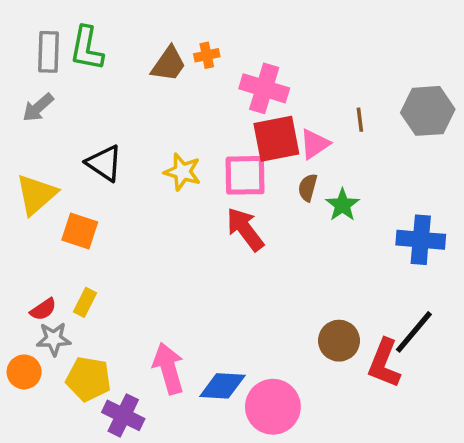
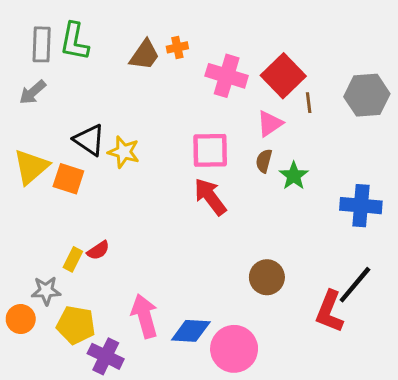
red square: (276, 139) -> (283, 76), moved, turned -33
yellow star: (182, 172) -> (124, 152), moved
orange square: (80, 231) -> (68, 179), moved
red semicircle: (43, 309) -> (98, 250), moved
brown circle: (339, 341) -> (267, 277), moved

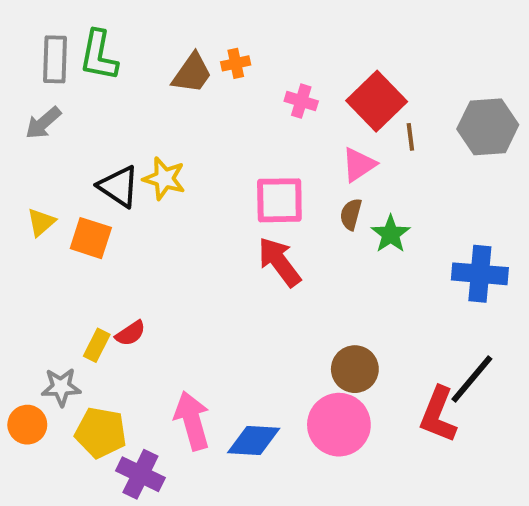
pink cross: (227, 76) -> (301, 101), size x0.6
yellow star: (124, 152) -> (164, 179), moved
yellow triangle: (31, 167) -> (41, 222), size x0.6
pink circle: (234, 349) -> (339, 425), moved

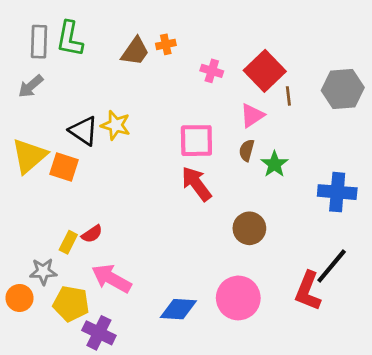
yellow triangle: (41, 222) -> (29, 156), size x1.8
brown circle: (355, 369) -> (249, 228), moved
pink arrow: (192, 421) -> (111, 278), moved, turned -45

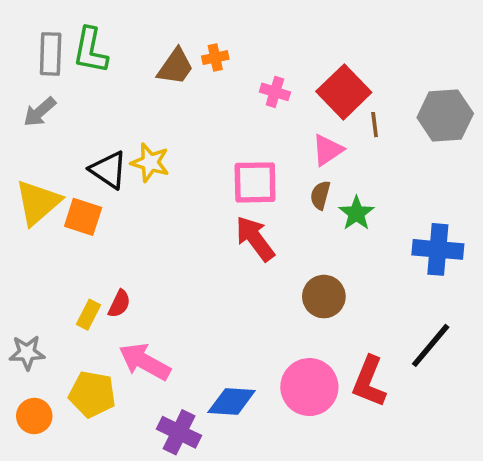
red semicircle: (92, 234) -> (119, 304), turned -30
gray star: (43, 272) -> (27, 353), moved
red L-shape: (308, 291) -> (369, 382), moved
orange circle: (20, 298) -> (34, 416), moved
purple cross: (99, 333) -> (179, 432), moved

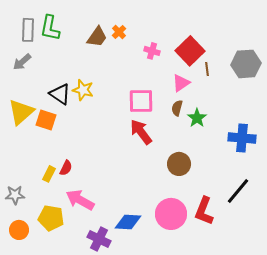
orange cross: (215, 58) -> (119, 32), turned -32

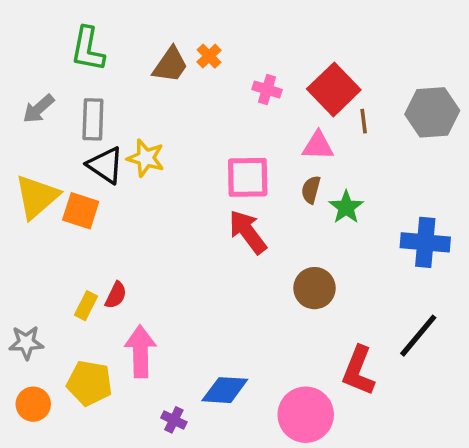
gray rectangle: (28, 30) -> (93, 119), moved
pink triangle: (181, 83) -> (318, 146), turned 36
pink arrow: (80, 200) -> (140, 351), turned 60
pink circle: (171, 214) -> (306, 415), moved
purple cross: (99, 239) -> (174, 420), size x0.6

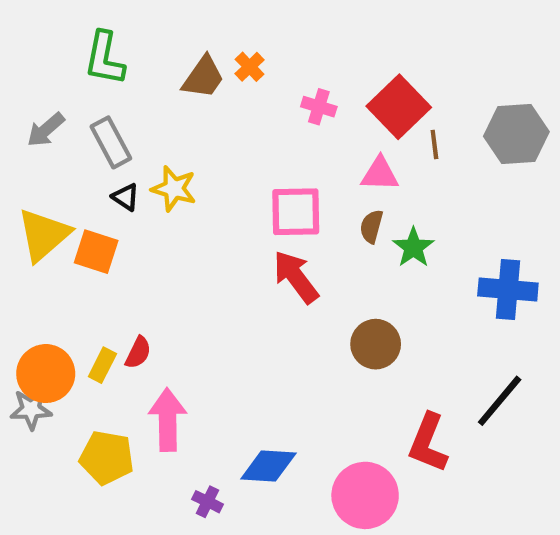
gray rectangle: (93, 119) -> (111, 142), turned -30
black triangle: (105, 165) -> (126, 197), size x0.6
orange circle: (33, 404) -> (46, 374), moved, size x1.4

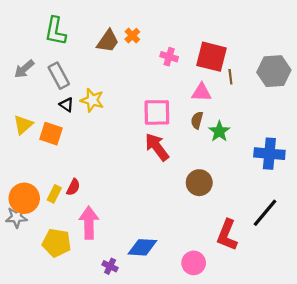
red square: (399, 107) -> (211, 57), turned -32
yellow triangle: (44, 235) -> (23, 125), size x0.7
pink circle: (365, 495) -> (194, 263), size x0.7

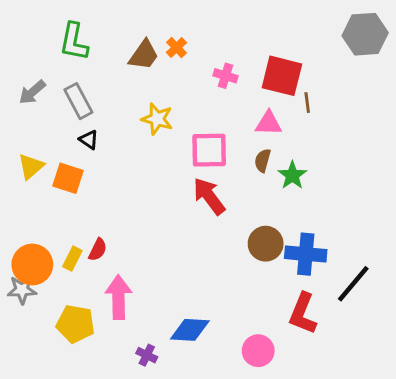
gray hexagon: (274, 71) -> (365, 34), moved
yellow star: (92, 100) -> (157, 119), moved
blue cross: (269, 154) -> (306, 254), moved

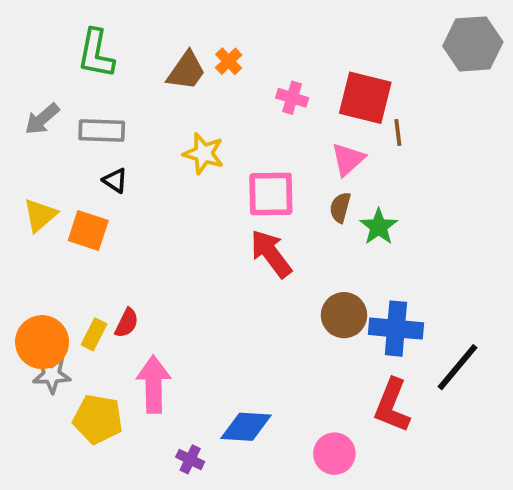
gray rectangle: (78, 101) -> (102, 130), turned -60
pink triangle: (269, 123) -> (348, 159), turned -44
gray star: (22, 290) -> (52, 375), moved

